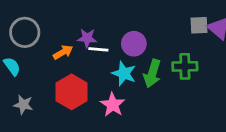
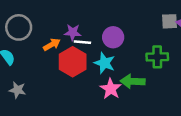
green arrow: (152, 73) -> (133, 81), moved, turned 75
red hexagon: (72, 92) -> (73, 62), moved
pink star: (113, 105) -> (111, 89), moved

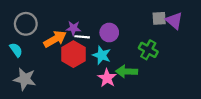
orange arrow: (52, 45) -> (55, 39), size x1.5
green cross: (157, 57) -> (148, 50), turned 30
gray star: (17, 90) -> (25, 79), size x1.5

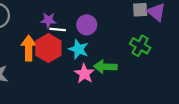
orange arrow: (55, 39) -> (29, 48), moved, turned -60
green cross: (148, 50) -> (140, 46), moved

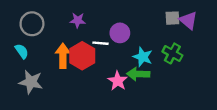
purple star: (48, 20) -> (78, 20), moved
white line: (58, 30) -> (100, 43), moved
cyan star: (79, 49) -> (143, 57), moved

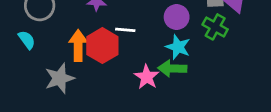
purple circle: (120, 33) -> (177, 17), moved
green cross: (172, 53) -> (215, 27), moved
gray star: (31, 82) -> (60, 78), moved, turned -30

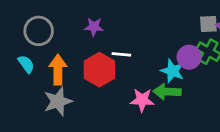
purple circle: (177, 17) -> (189, 57), moved
orange arrow: (78, 46) -> (58, 70), moved
pink star: (147, 77) -> (142, 100), turned -30

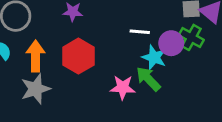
white line: (121, 54) -> (140, 32), moved
green arrow: (167, 92) -> (148, 79), turned 44

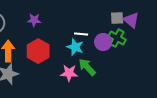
cyan star: (154, 57) -> (75, 47), moved

